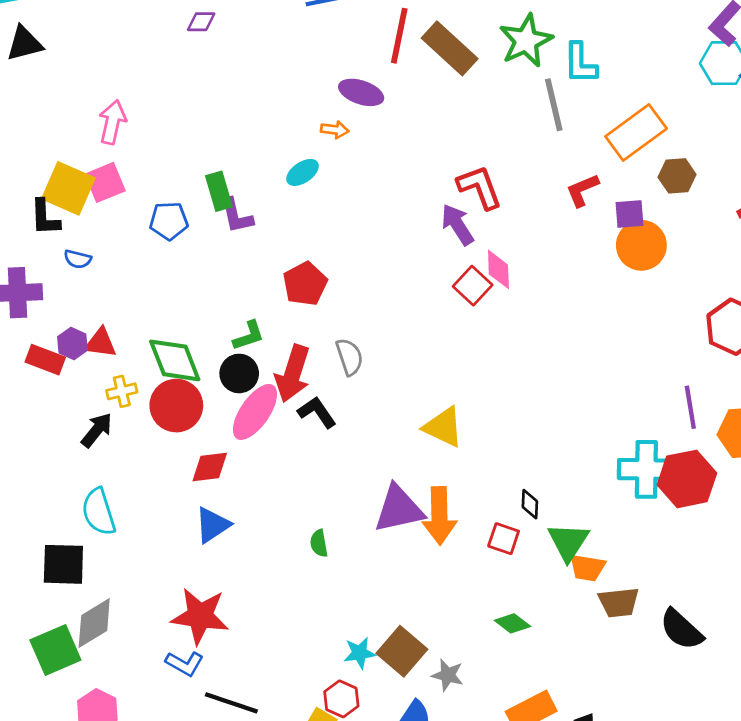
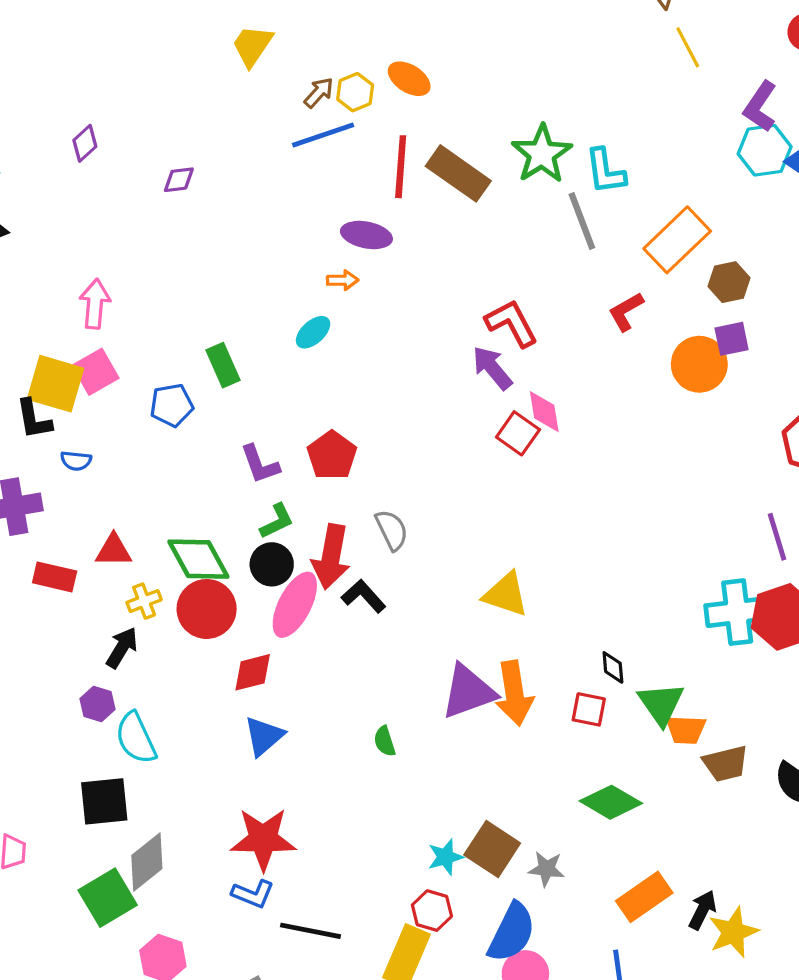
purple square: (630, 214) -> (732, 339), moved
purple L-shape: (237, 216) -> (260, 464), moved
purple hexagon: (72, 343) -> (98, 704), moved
green diamond: (512, 623) -> (611, 802), size x1.5

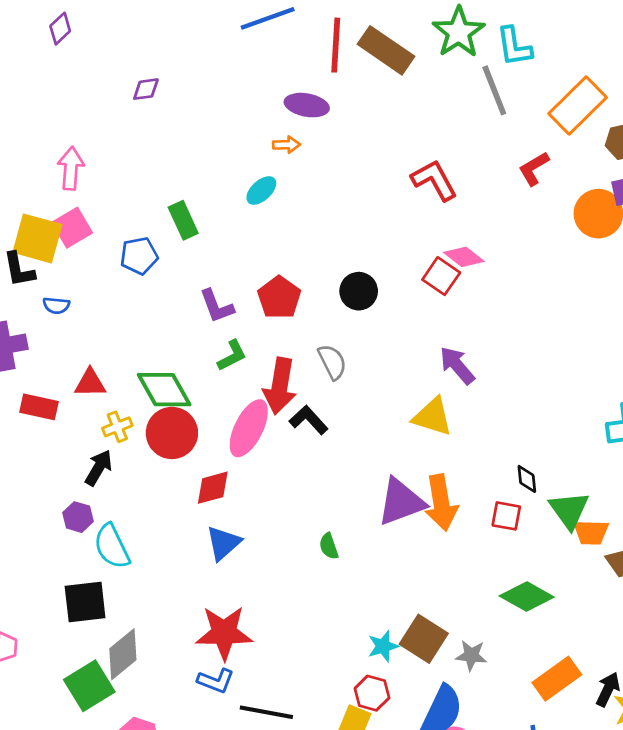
purple diamond: (179, 180) -> (146, 89), moved
purple arrow: (492, 368) -> (457, 365), moved
pink diamond: (544, 412) -> (464, 257), turned -42
black circle: (272, 564) -> (359, 291), moved

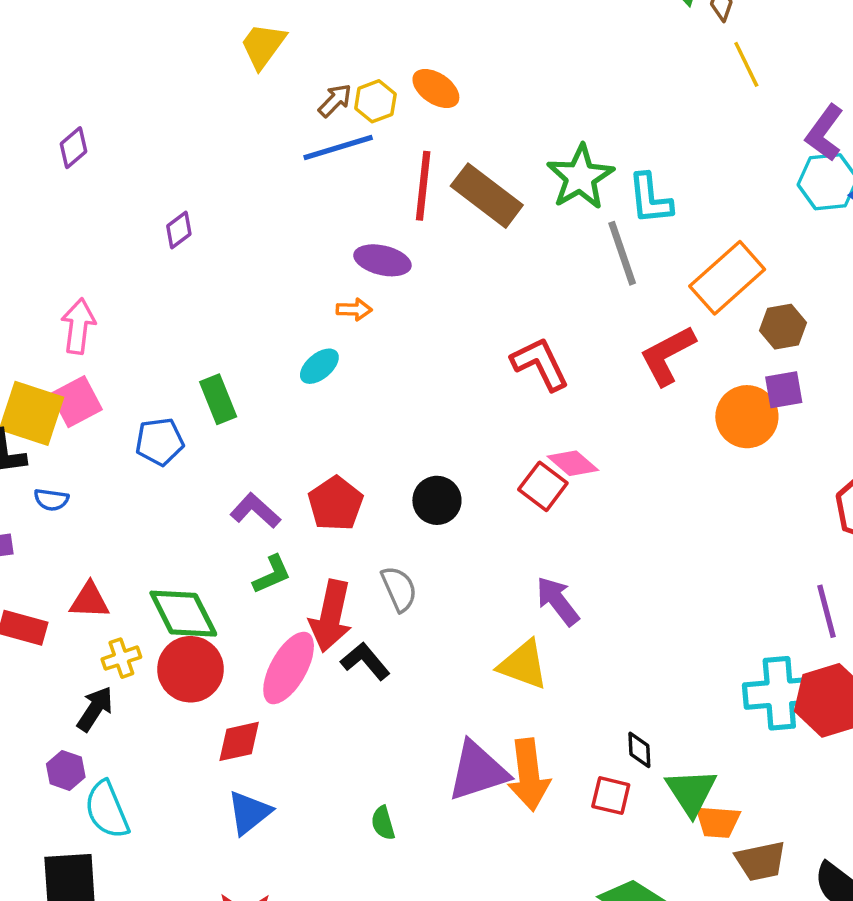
purple diamond: (146, 89) -> (179, 230), turned -32
red L-shape: (534, 169) -> (667, 355), size x1.4
purple L-shape: (217, 306) -> (255, 511), turned 150

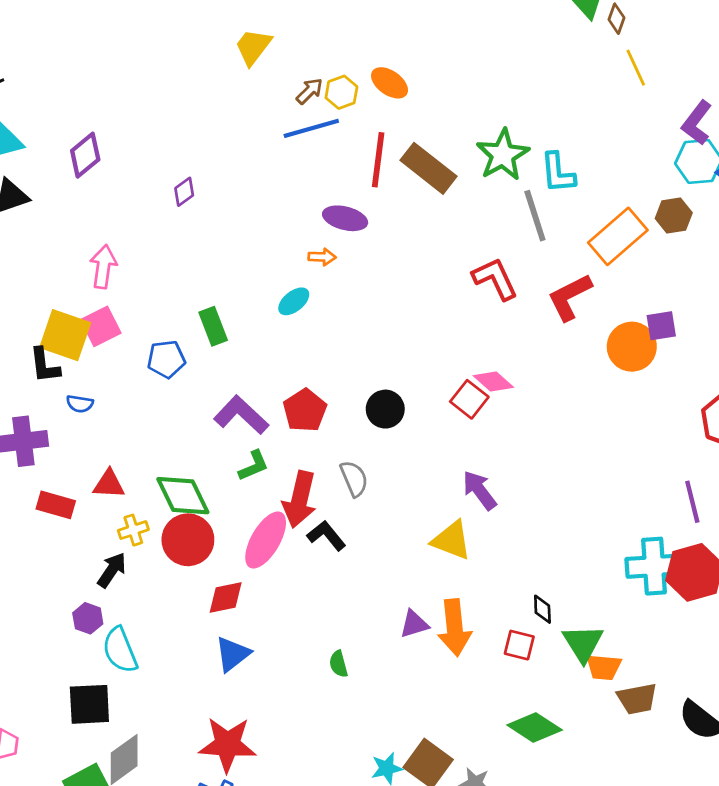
purple diamond: (73, 148) -> (85, 155), moved, size x1.4
brown hexagon: (783, 327) -> (674, 216), moved
red L-shape: (540, 364) -> (495, 279), moved
purple L-shape: (255, 511) -> (241, 415), size x1.4
purple triangle: (478, 771) -> (414, 624), size x0.6

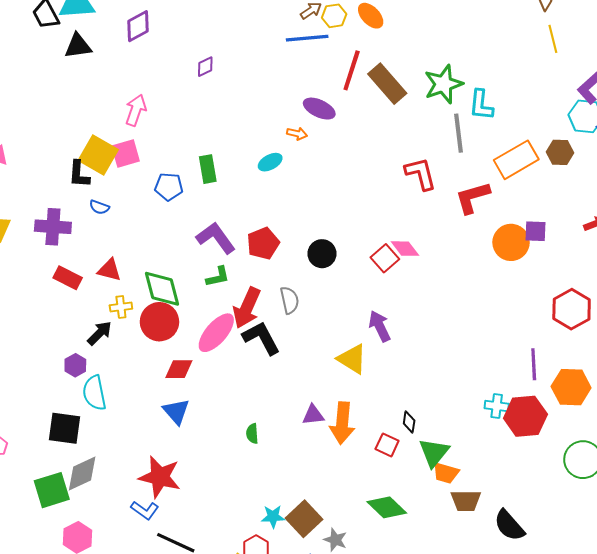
black L-shape: (326, 536) -> (261, 338), size x1.4
cyan cross: (654, 566) -> (497, 406), size x0.6
blue triangle: (233, 654) -> (176, 412), turned -44

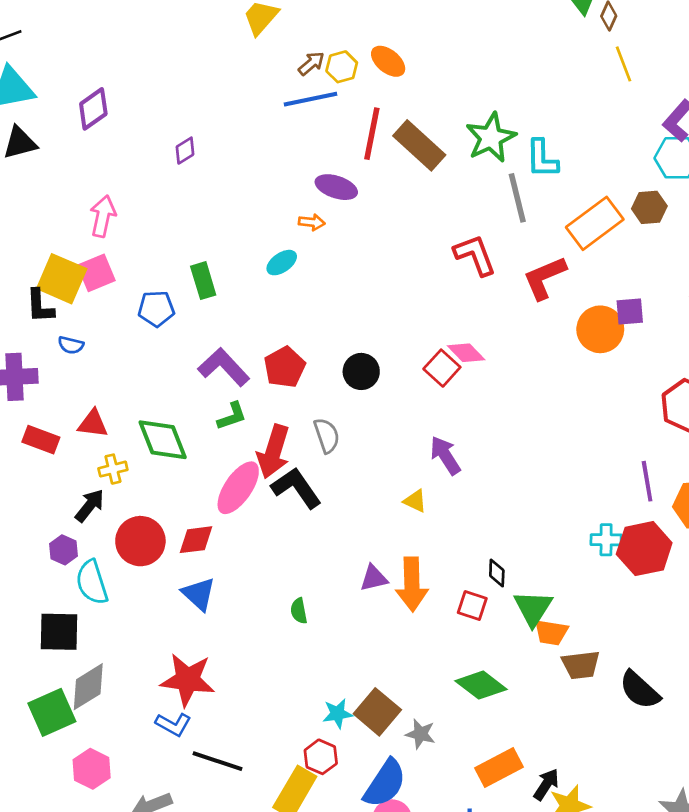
red circle: (159, 322) -> (140, 541), moved
yellow triangle: (352, 359) -> (415, 501), size x0.6

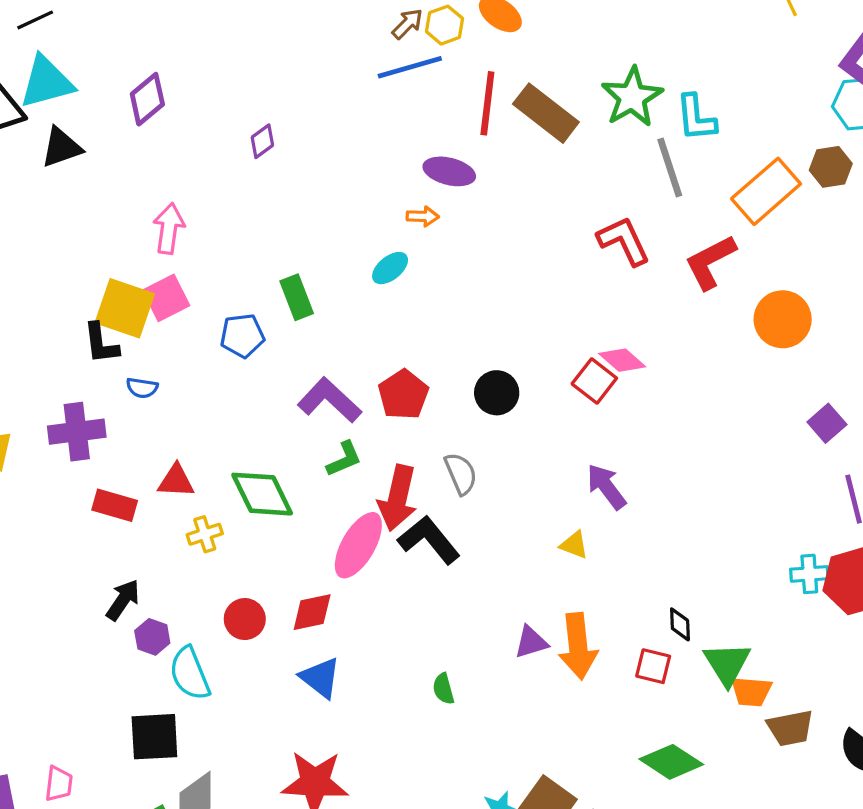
purple square: (630, 311) -> (827, 423), moved, turned -32
black arrow: (90, 506) -> (123, 600), moved
red circle: (140, 541) -> (245, 619), size x0.7

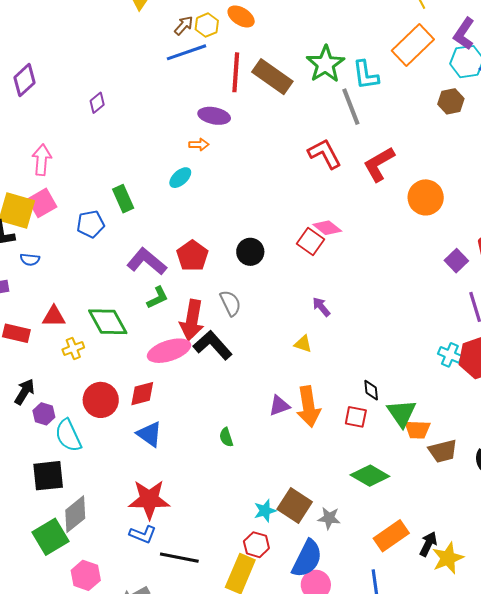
orange rectangle: (766, 191) -> (413, 45), moved
purple arrow: (606, 487) -> (321, 307), size x0.7
pink ellipse: (358, 545) -> (169, 351), turned 45
cyan cross: (809, 574) -> (450, 355), turned 30
red circle: (245, 619) -> (101, 400), size x1.4

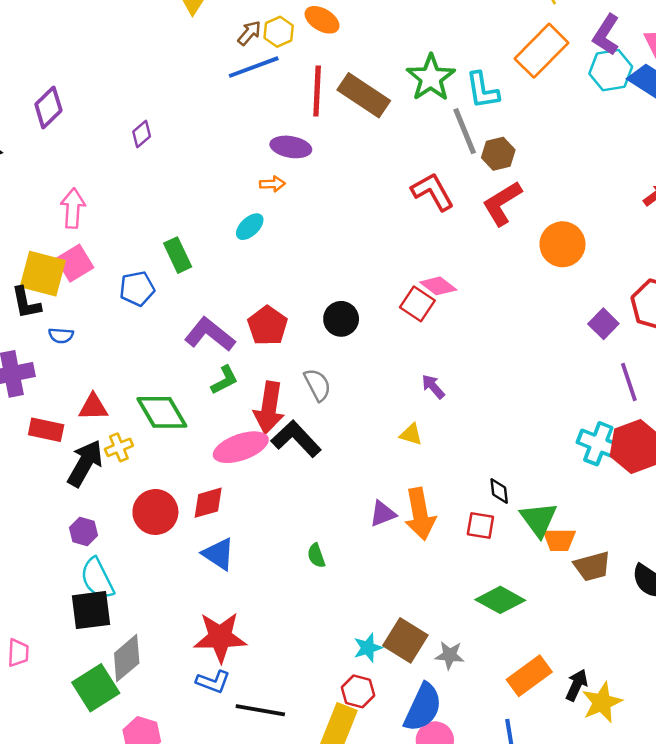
brown hexagon: (451, 101) -> (498, 154), moved
cyan cross: (450, 355) -> (598, 444), size x1.4
black arrow: (24, 392) -> (85, 463), moved, size x1.4
cyan semicircle: (68, 435) -> (97, 578), moved

